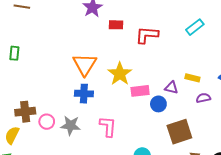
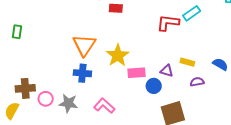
red L-shape: (147, 35) -> (168, 23), moved
pink L-shape: (108, 126) -> (104, 106), turned -55

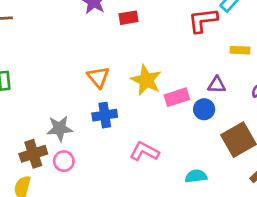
orange triangle: (84, 45) -> (98, 77), size x0.7
yellow rectangle: (187, 62) -> (240, 50), moved
gray star: (68, 103) -> (60, 128), moved

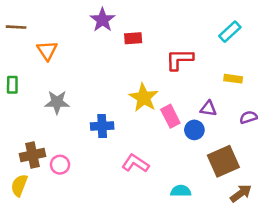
red L-shape: (203, 20) -> (179, 59), moved
orange triangle: (98, 77) -> (47, 50), moved
pink rectangle: (177, 97) -> (170, 116), turned 75
gray star: (60, 128) -> (57, 102), moved

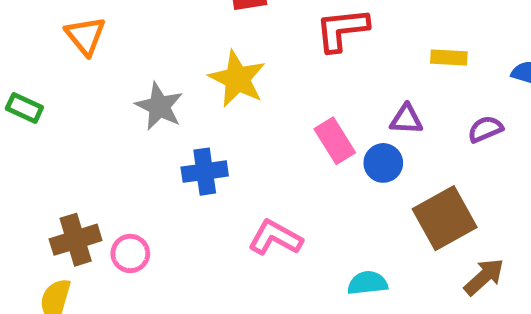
green rectangle: (12, 85) -> (24, 108), turned -60
yellow star: (144, 98) -> (237, 79), moved
gray star: (57, 102) -> (159, 106), moved, turned 30

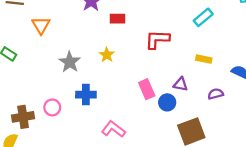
yellow star: (237, 79) -> (107, 55), size x0.6
pink circle: (130, 253) -> (52, 107), moved

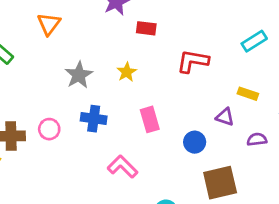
purple triangle: (180, 84) -> (225, 117), moved
pink rectangle: (147, 89) -> (150, 119), moved

